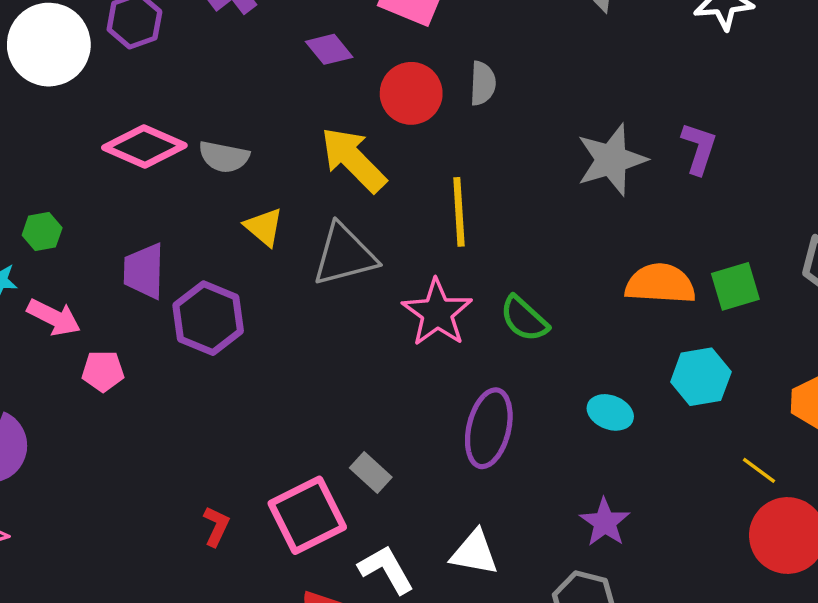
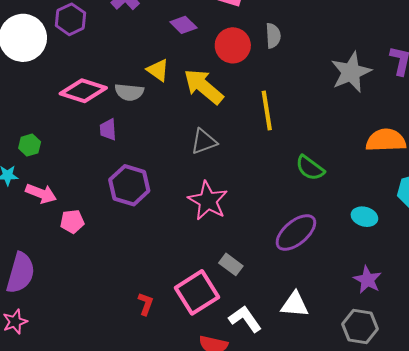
yellow triangle: (264, 227) -> (158, 70), moved
gray triangle: (345, 255) -> (204, 142), size x0.7
purple trapezoid: (144, 271) -> (108, 130), moved, size x0.7
pink star: (437, 313) -> (208, 201), moved
purple ellipse: (489, 428) -> (296, 232), turned 42

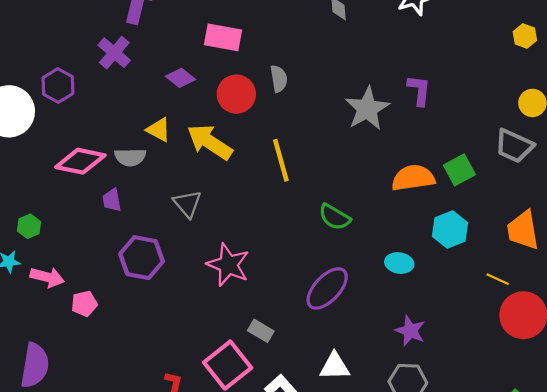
gray triangle: (204, 142) -> (187, 204), moved, turned -44

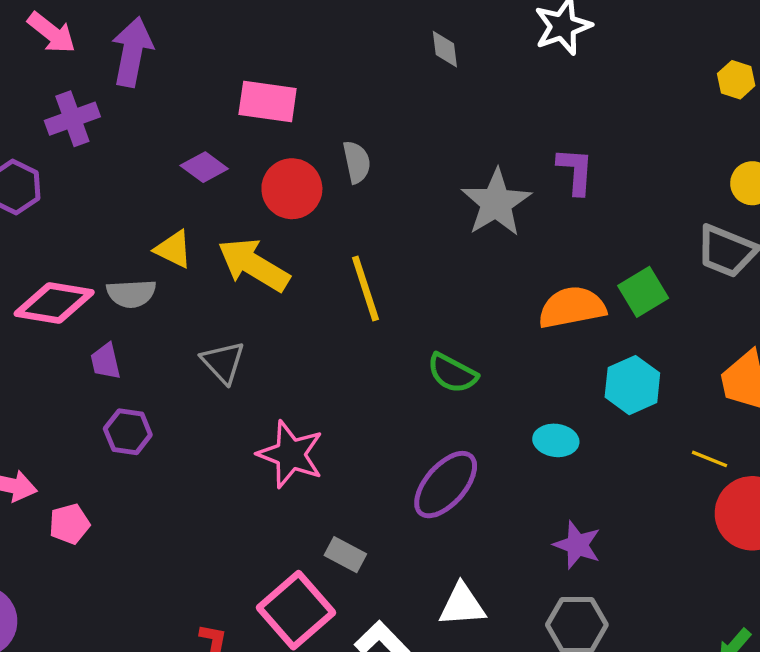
purple cross: (114, 53) -> (72, 119), moved, turned 32
purple hexagon: (142, 258) -> (128, 432), moved, size x0.7

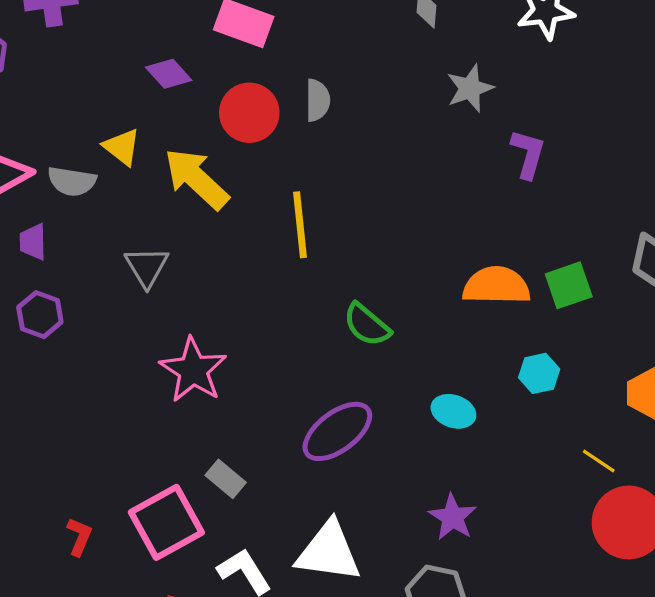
gray star: (496, 203) -> (470, 88), moved, size x0.7
cyan hexagon: (632, 385) -> (539, 373), size x0.7
white triangle: (462, 605) -> (329, 552), size x1.4

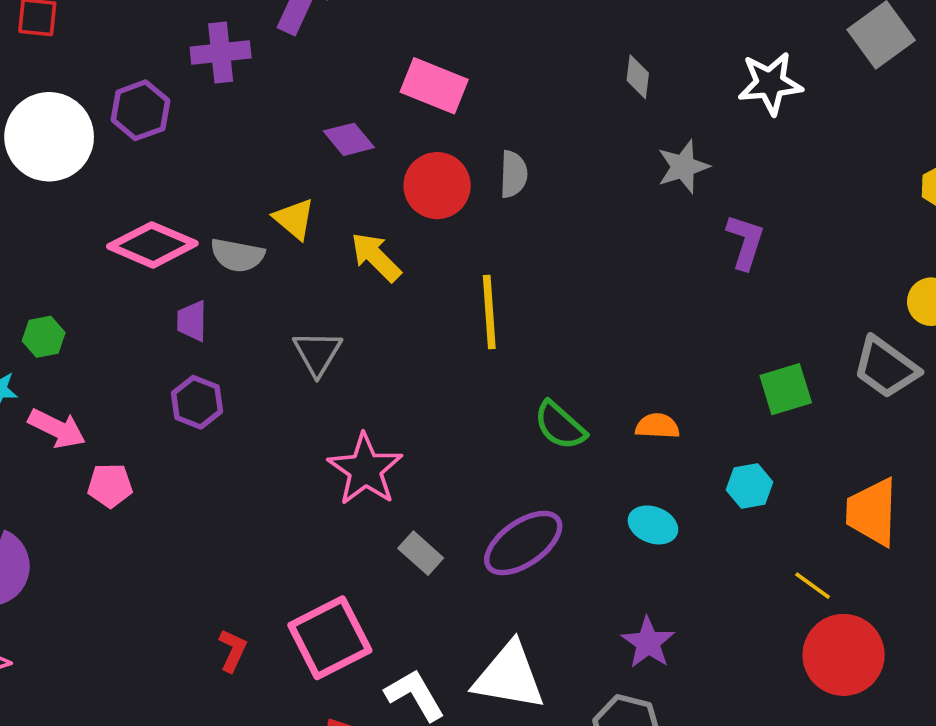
yellow arrow: (196, 179) -> (376, 257), size x0.7
orange semicircle: (496, 286) -> (657, 426), moved, size x0.6
gray rectangle: (226, 479) -> (421, 553), moved

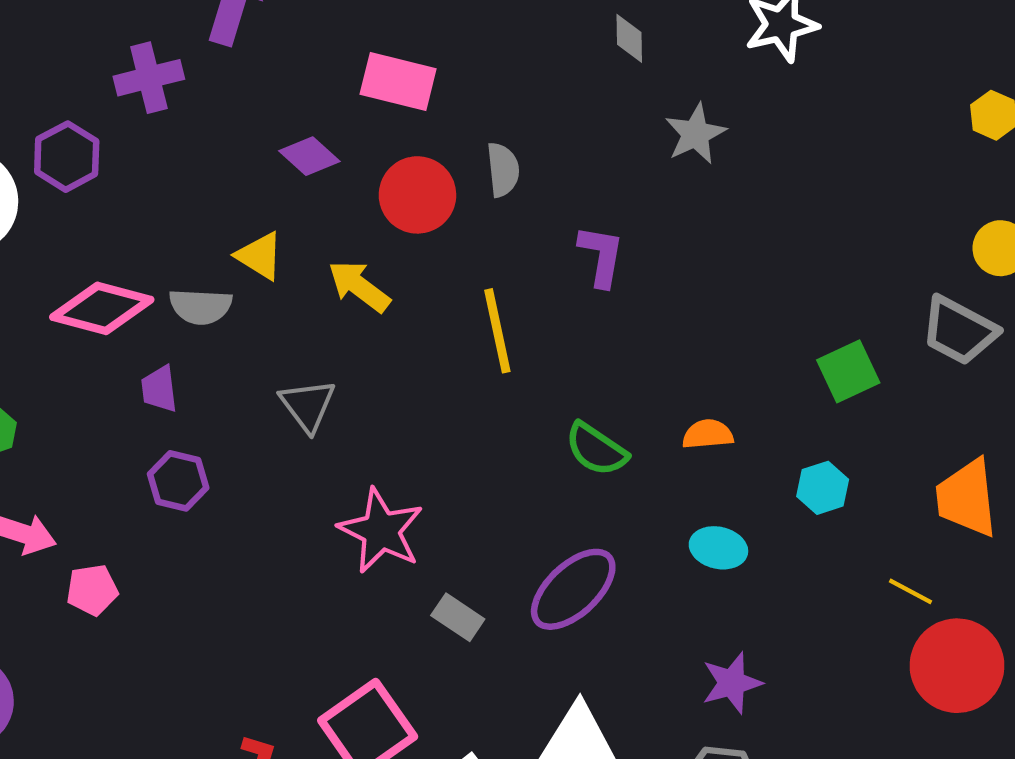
purple L-shape: (745, 242) -> (601, 256), moved
purple star: (648, 643) -> (732, 683), turned 30

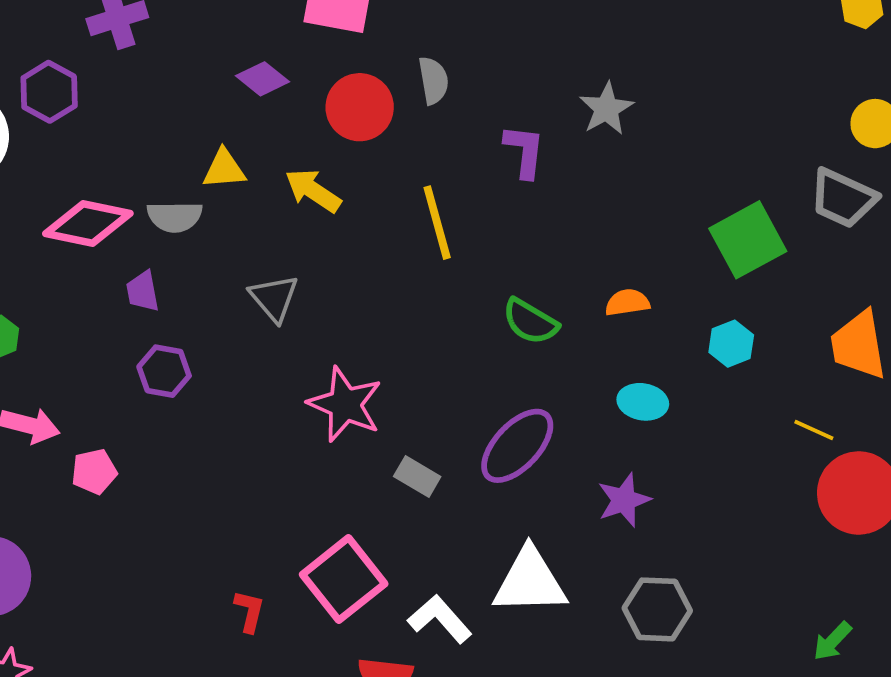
gray star: (695, 134) -> (606, 109), moved
yellow triangle: (260, 256) -> (224, 169), turned -33
green square: (848, 371) -> (748, 240), size x1.4
purple star: (732, 683) -> (624, 500), moved

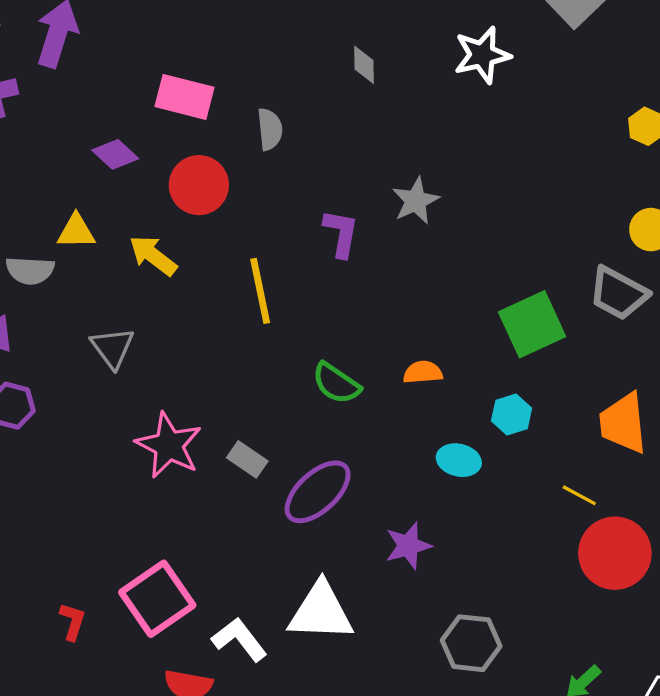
gray semicircle: (433, 81) -> (270, 129), moved
cyan ellipse: (643, 402) -> (459, 460), moved
gray rectangle: (417, 476) -> (247, 459), moved
gray hexagon: (657, 609) -> (471, 643), moved

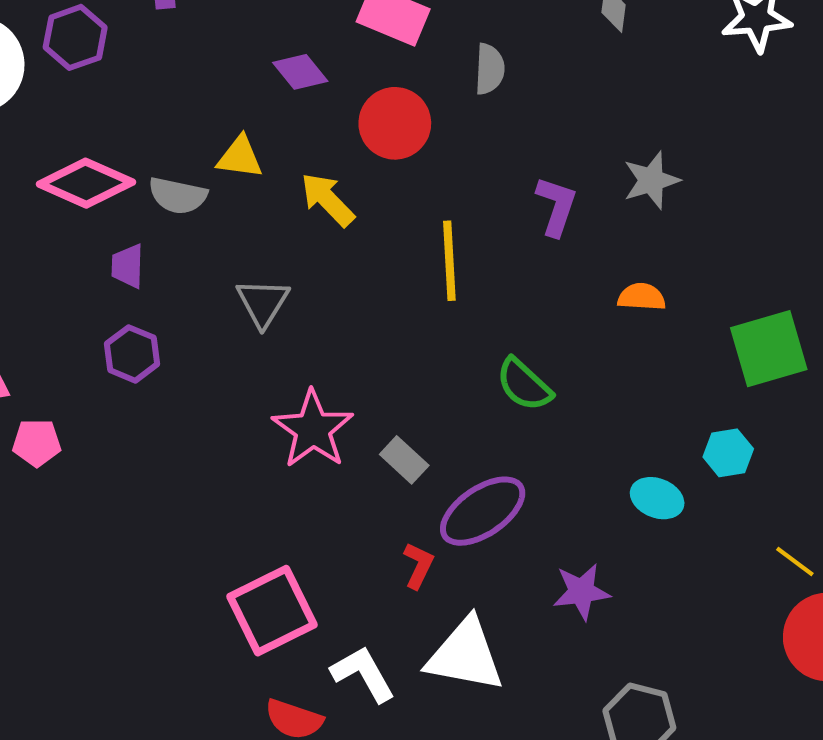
orange semicircle: (423, 372) -> (642, 297), moved
red L-shape: (73, 621) -> (418, 565), moved

